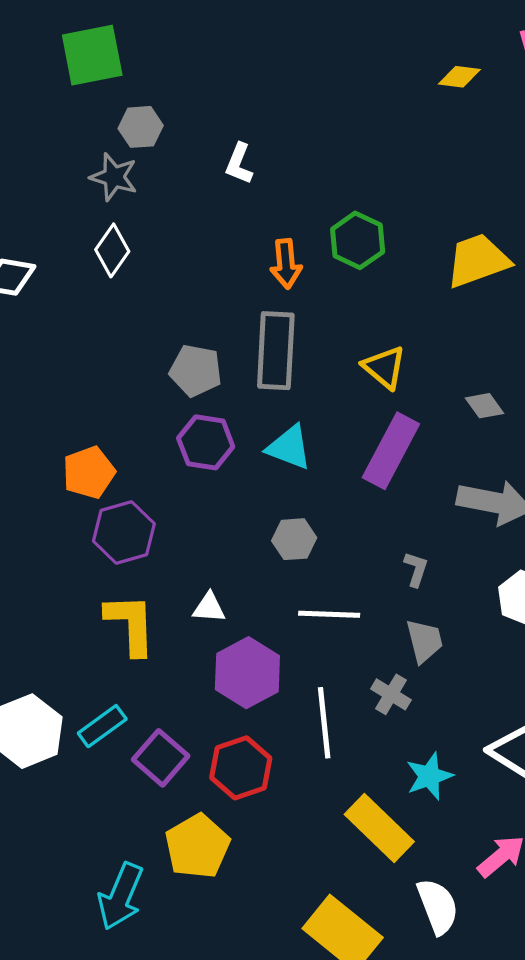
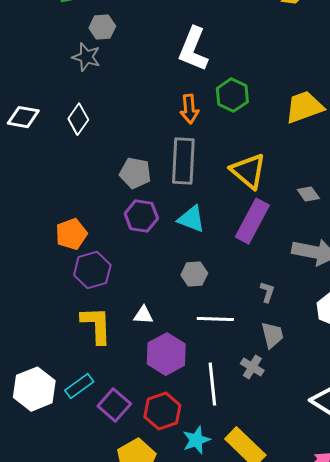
white L-shape: (239, 164) -> (193, 49), moved, size x1.8
white diamond: (112, 250) -> (78, 119), moved
yellow triangle: (384, 367) -> (248, 171), size x1.4
cyan star: (429, 776) -> (196, 440), moved

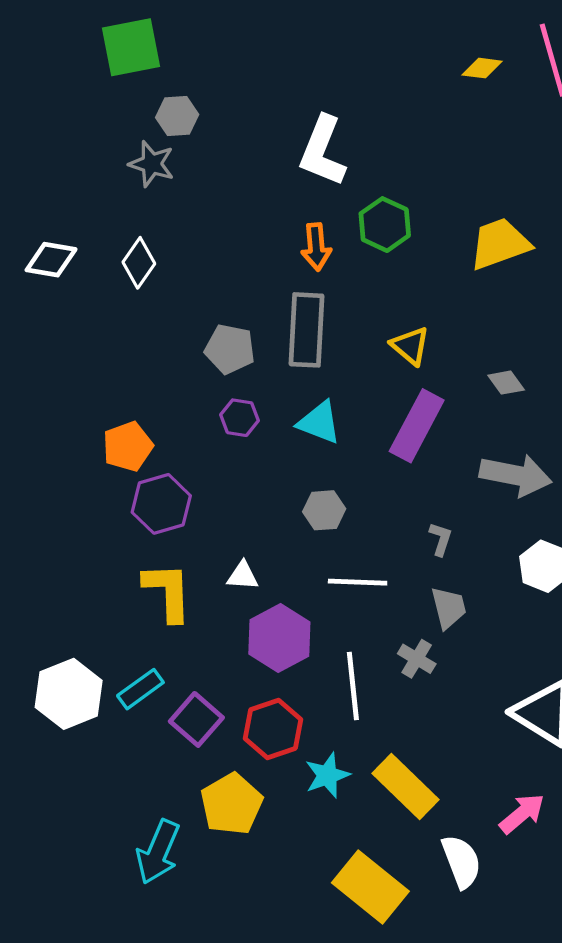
yellow triangle: (248, 171) -> (410, 346), size x0.7
purple hexagon: (141, 216) -> (239, 418), size x0.7

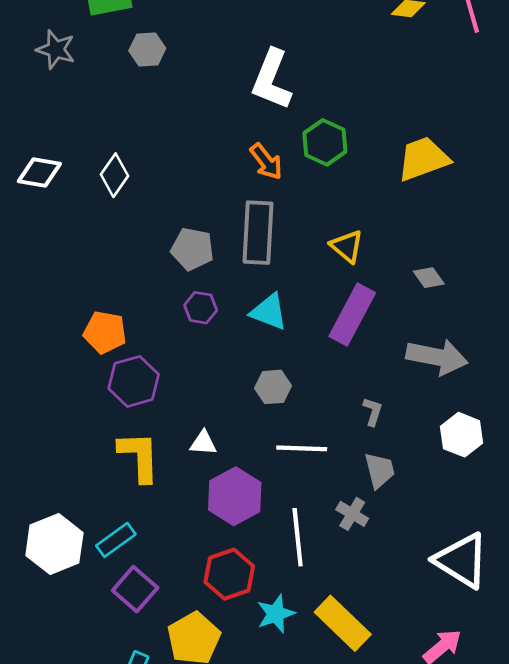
gray star: (152, 164) -> (56, 50), moved
orange arrow: (316, 247) -> (266, 162), turned -33
orange pentagon: (128, 446) -> (105, 332), turned 30
purple square: (196, 719) -> (135, 589), moved

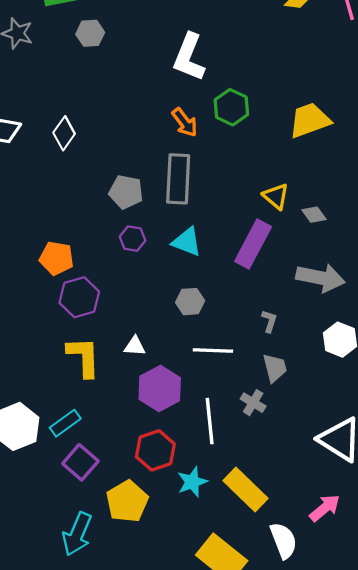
yellow triangle: (347, 246) -> (276, 196), moved

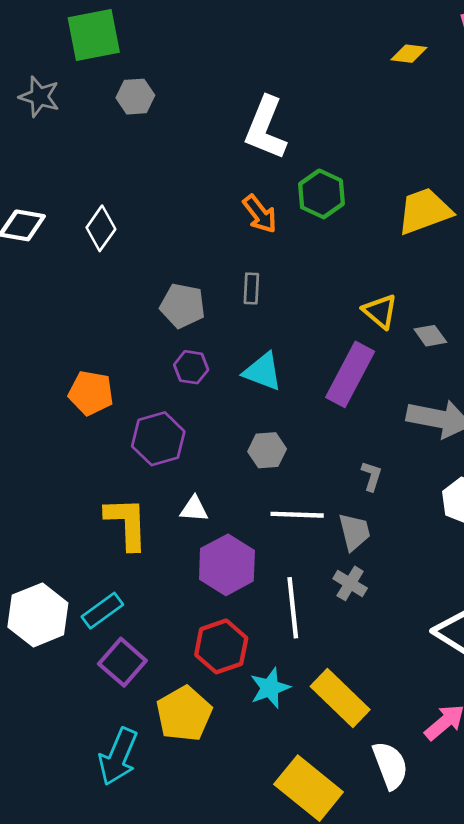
gray rectangle: (178, 179) -> (251, 288), size x0.5
purple hexagon: (79, 297) -> (158, 439), moved
gray trapezoid: (275, 368) -> (354, 532), moved

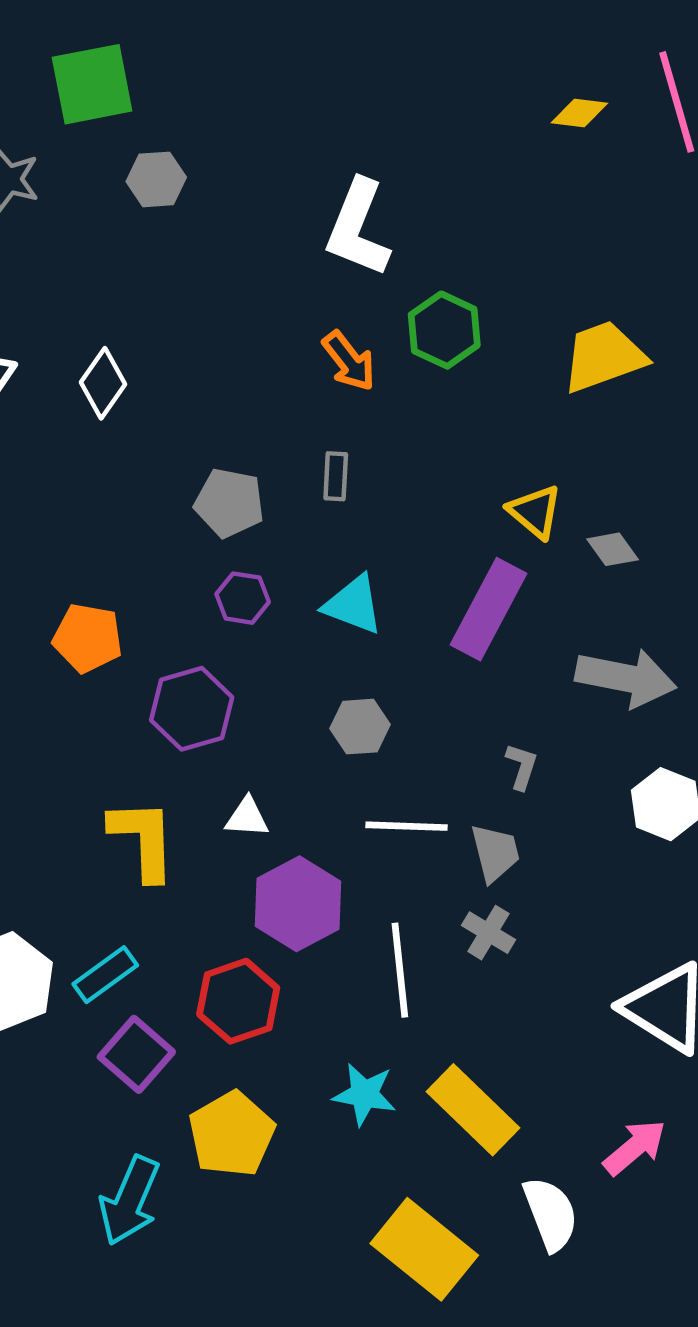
red hexagon: (221, 646) -> (238, 1001), moved
cyan star: (270, 688) -> (364, 1094), turned 30

